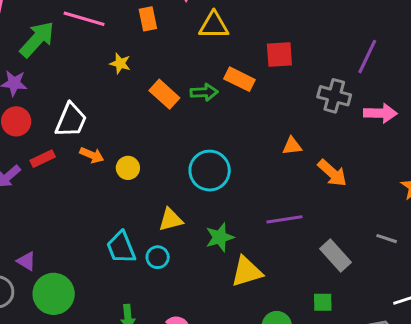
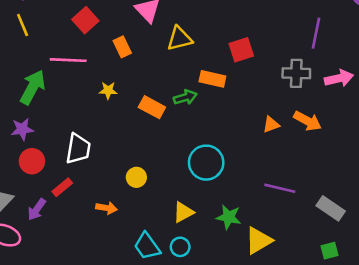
orange arrow: (92, 155) -> (106, 208), moved
orange arrow: (332, 173) -> (308, 121), moved
purple line: (285, 219) -> (280, 188), turned 36
green star: (220, 237) -> (229, 217), turned -30

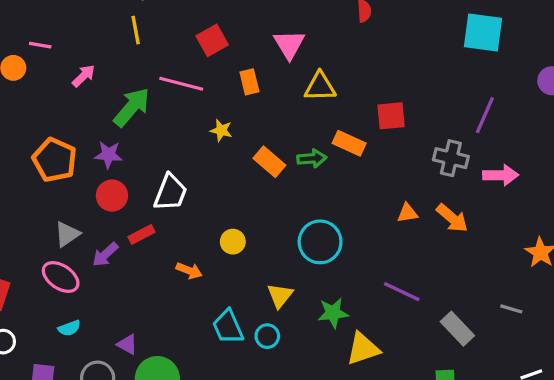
yellow triangle: (183, 212) -> (280, 296), turned -35
green star: (229, 217) -> (333, 313), turned -30

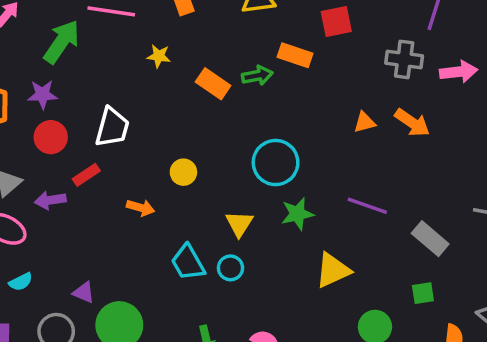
purple arrow: (105, 255) -> (50, 200), turned 40
green star: (333, 313) -> (297, 214), moved

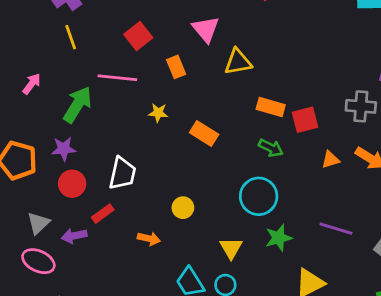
red square: (336, 21) -> (305, 120), moved
green arrow: (257, 75) -> (271, 148), moved, turned 40

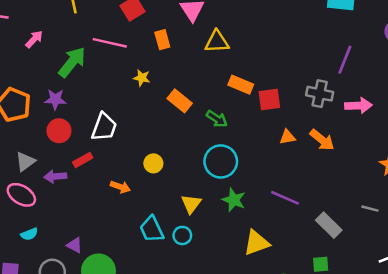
green arrow: (271, 148) -> (217, 119), moved
green star: (279, 238) -> (234, 200), turned 30

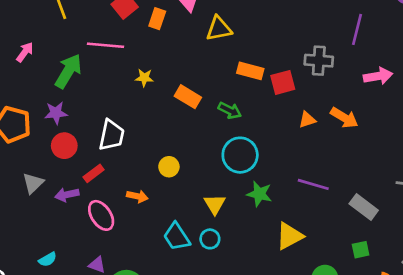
orange rectangle: (162, 40) -> (157, 19), moved, turned 42
gray cross: (320, 94) -> (319, 61), moved
pink ellipse: (21, 195) -> (101, 215), moved, turned 32

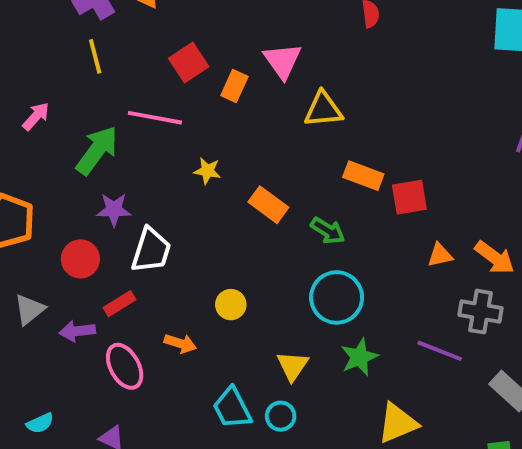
gray cross: (319, 61) -> (480, 312), moved
purple star: (56, 113) -> (114, 210), moved
green star: (259, 194) -> (359, 357), turned 30

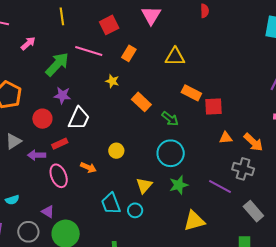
pink triangle: (282, 61) -> (151, 15), moved
orange rectangle: (234, 86) -> (129, 53), moved

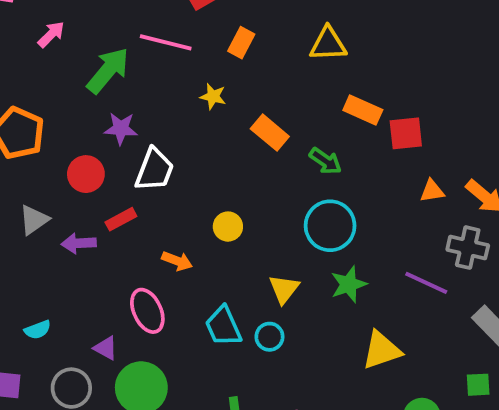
pink ellipse: (59, 176) -> (147, 311), moved

